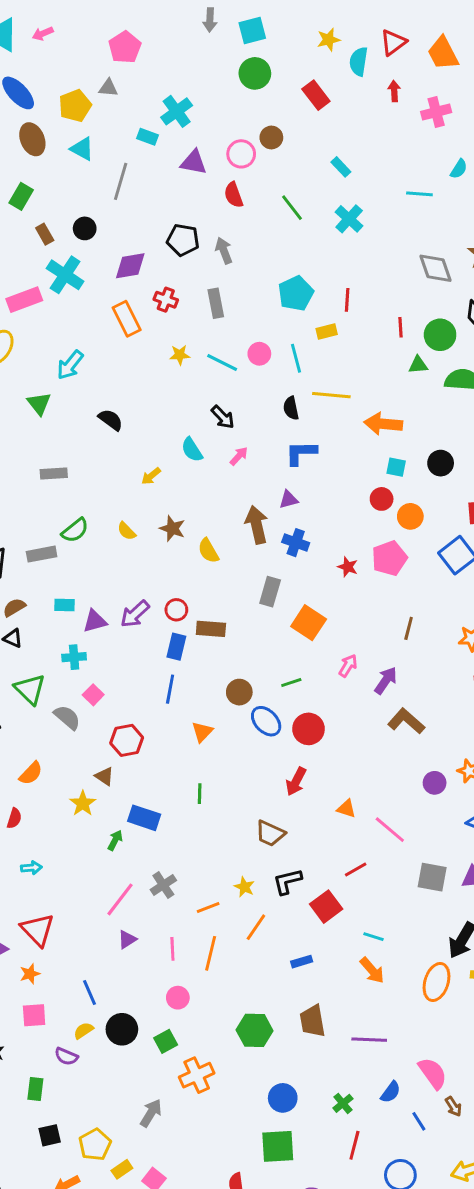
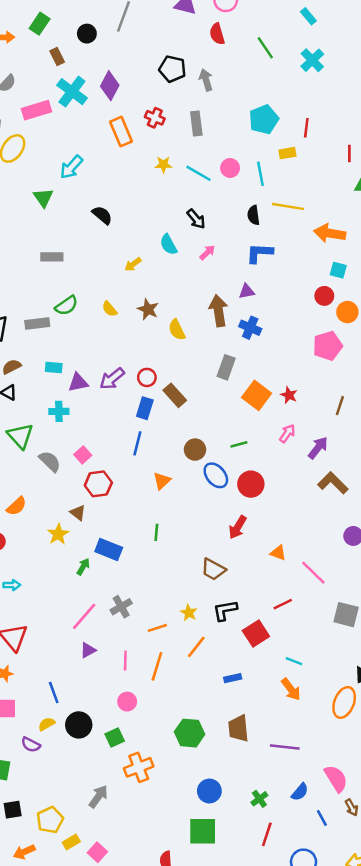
black circle: (85, 228) -> (87, 34), moved
purple diamond: (130, 266) -> (110, 86), moved, turned -56
red star: (348, 567) -> (289, 395), moved
brown rectangle: (211, 629) -> (175, 395), turned 40
pink square: (93, 695) -> (83, 455), moved

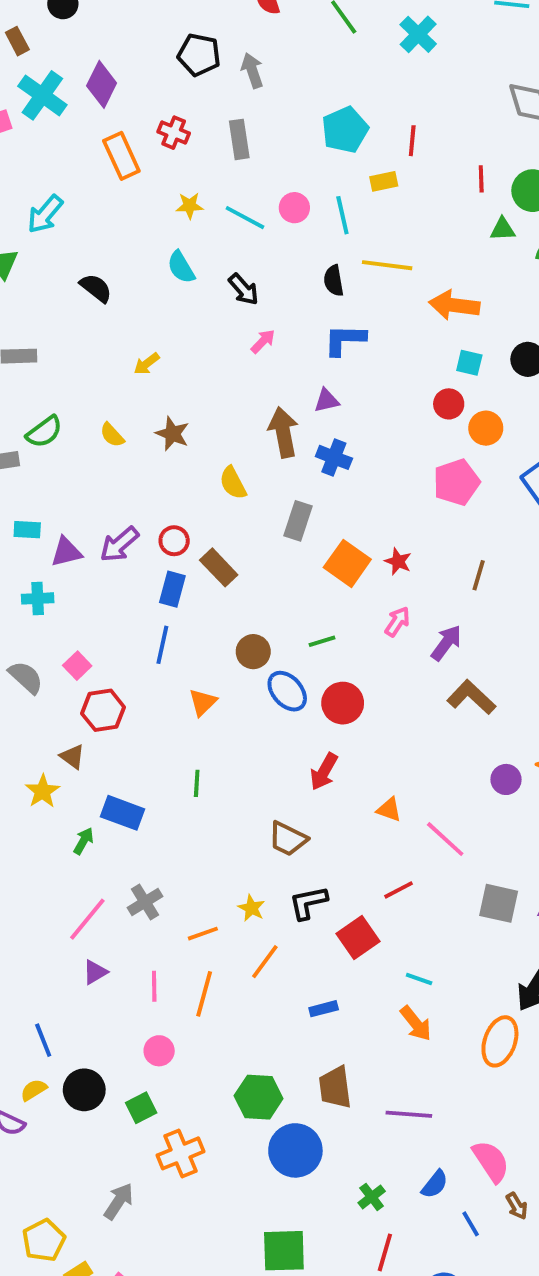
cyan semicircle: (169, 245) -> (181, 267), moved
yellow semicircle: (177, 330) -> (233, 483), moved
blue circle: (209, 791) -> (295, 1150), moved, size x1.4

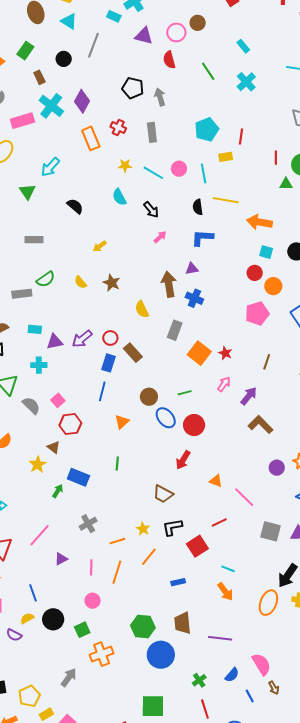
pink line: (87, 919) -> (40, 535), moved
red line: (385, 1252) -> (205, 709), turned -36

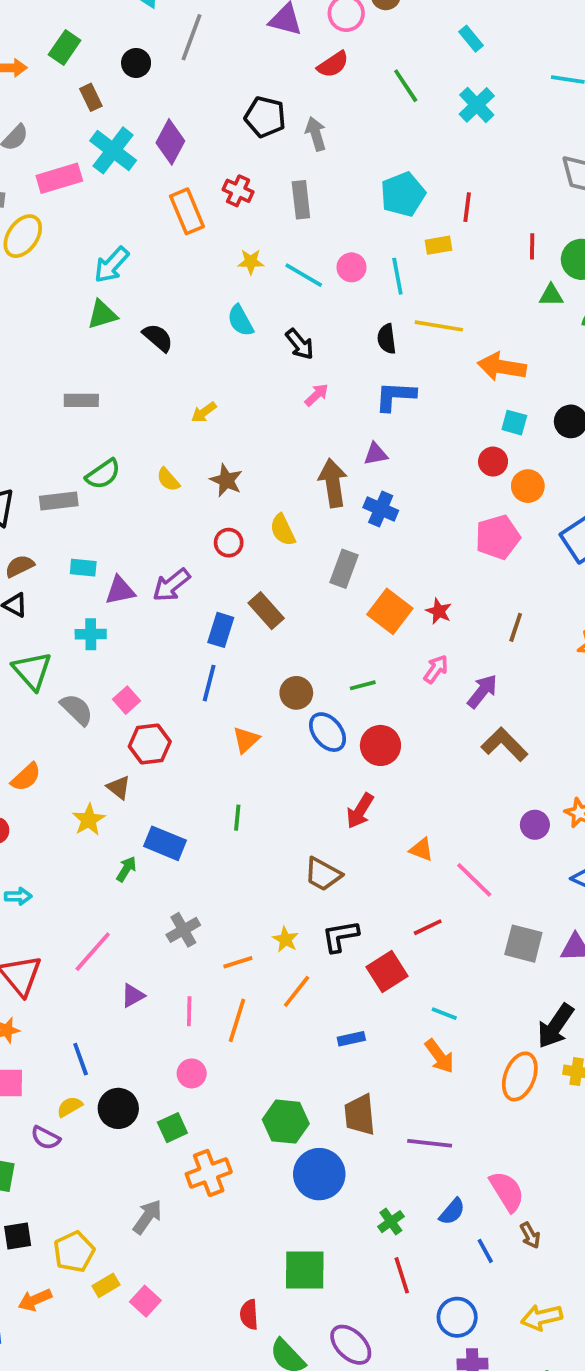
red semicircle: (169, 60) -> (333, 64), turned -108
green triangle: (27, 192) -> (102, 314), moved, turned 48
red circle: (110, 338) -> (229, 543), moved

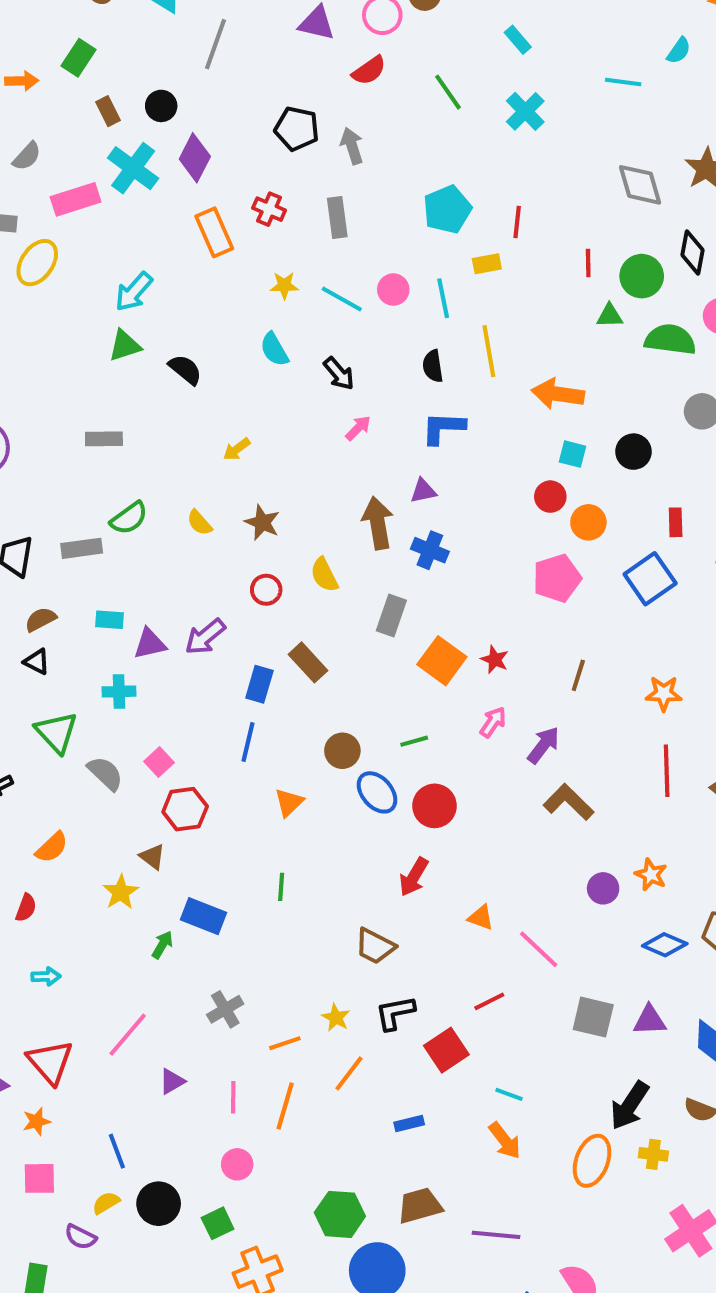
black circle: (136, 63) -> (161, 106), moved
yellow line: (439, 326) -> (489, 351), turned 72
brown trapezoid: (360, 1115) -> (420, 1206), turned 81

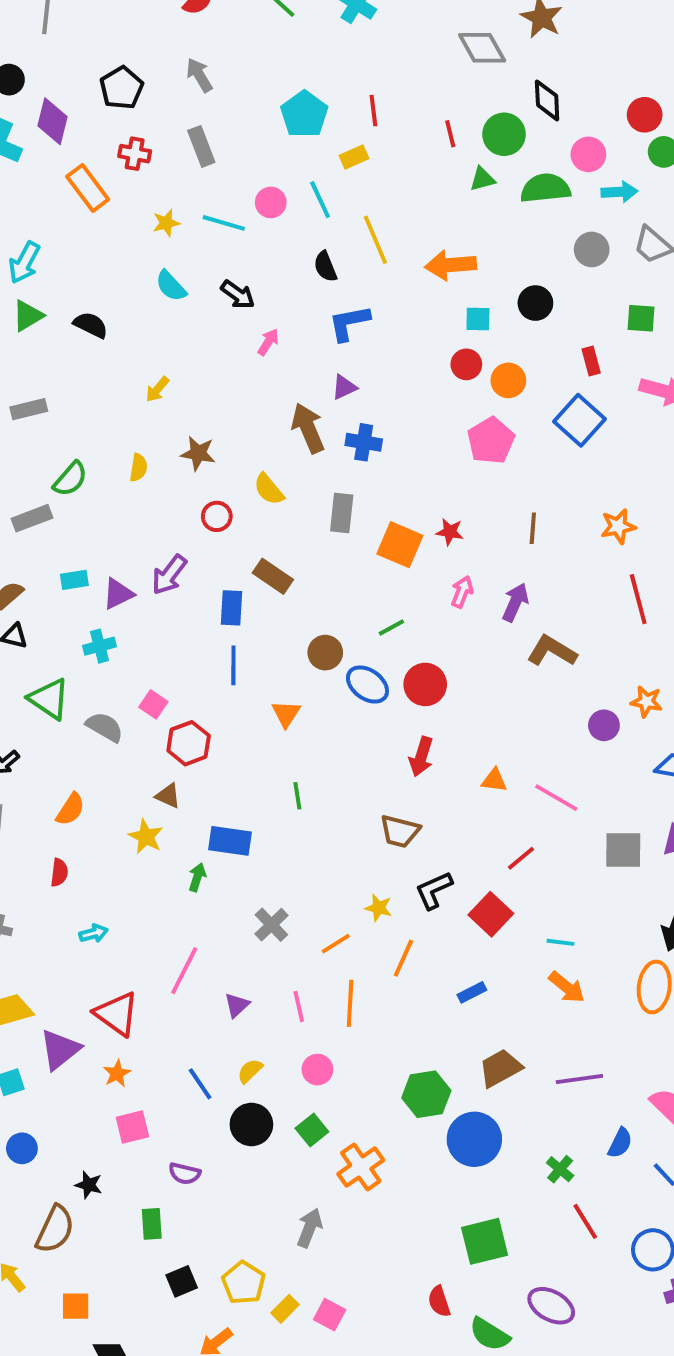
black pentagon: (297, 129) -> (122, 88), moved, turned -30
yellow semicircle: (199, 523) -> (138, 468), turned -116
yellow semicircle: (106, 1203) -> (250, 1071), moved

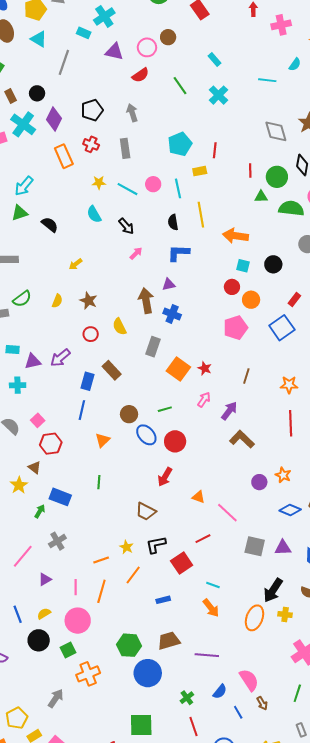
red rectangle: (591, 361) -> (294, 299), turned 40
gray cross: (271, 925) -> (57, 541), moved
pink circle: (317, 1070) -> (78, 621), size x1.6

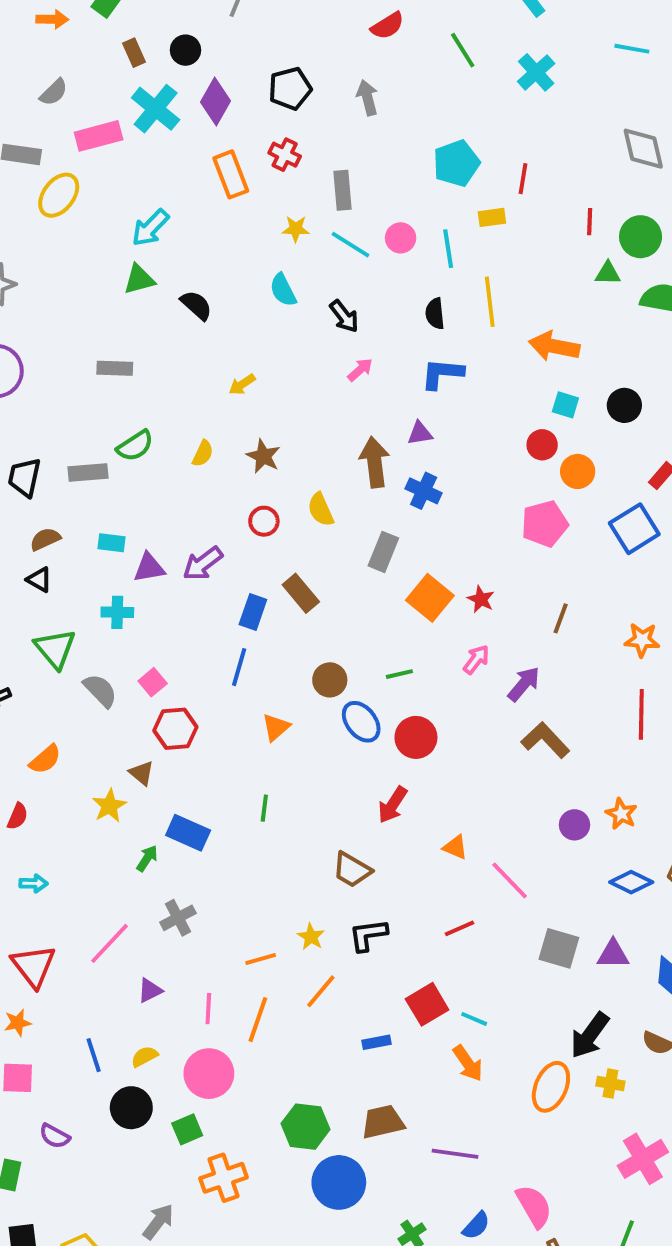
gray rectangle: (125, 148) -> (342, 190), moved
red square: (182, 563) -> (427, 1004), moved

